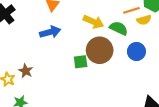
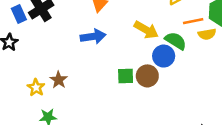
brown circle: (100, 50) -> (147, 76), moved, size x0.7
blue circle: (136, 51) -> (164, 56), moved

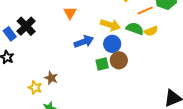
yellow semicircle: (207, 34) -> (151, 31), moved
blue arrow: (93, 36) -> (84, 42), moved
blue circle: (164, 56) -> (112, 44), moved

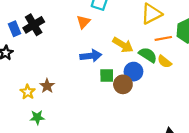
yellow semicircle: (151, 31) -> (164, 62), turned 48
blue circle: (112, 44) -> (133, 72), moved
green square: (102, 64) -> (107, 76), moved

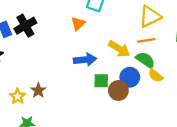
orange line: (163, 38) -> (146, 40), moved
yellow semicircle: (164, 62) -> (156, 76), moved

